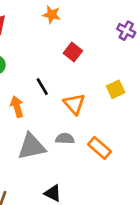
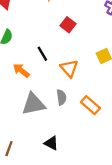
orange arrow: (17, 107) -> (21, 71), turned -36
gray semicircle: (65, 139) -> (61, 97), turned 80

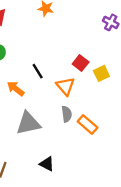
red square: (68, 25) -> (81, 63), moved
gray semicircle: (61, 97) -> (67, 114), moved

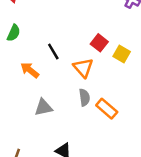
yellow square: (101, 73) -> (122, 54), turned -35
gray triangle: (28, 123) -> (43, 107), size x0.7

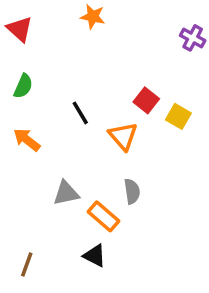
orange arrow: (30, 70) -> (27, 140), moved
gray semicircle: (84, 97) -> (132, 191), moved
orange rectangle: (107, 109) -> (103, 216), moved

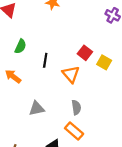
green semicircle: (23, 86) -> (21, 46), moved
black line: (80, 113) -> (45, 60), turned 40
orange rectangle: (103, 216) -> (74, 131), moved

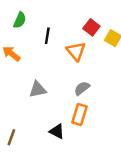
gray semicircle: (76, 107) -> (82, 88), turned -120
orange rectangle: (74, 131) -> (80, 115), turned 66

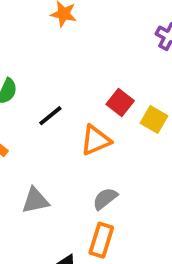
black line: (47, 36) -> (50, 116), turned 42
orange triangle: (76, 51) -> (96, 140), turned 48

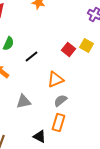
yellow square: (154, 119) -> (86, 46), moved
orange triangle: (96, 140) -> (55, 80), moved

